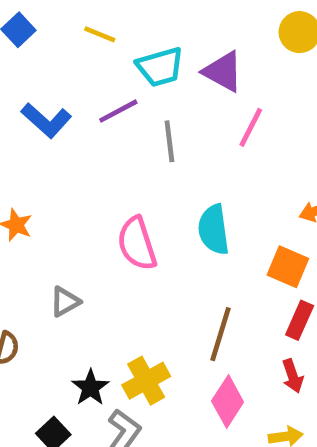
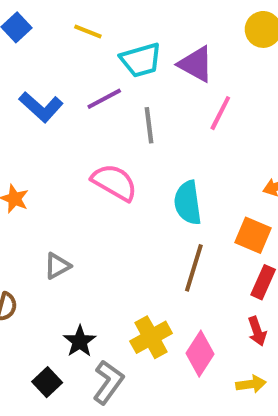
pink semicircle: (137, 244) -> (114, 182), moved, turned 138
brown line: (221, 334) -> (194, 268), moved
yellow cross: (146, 381) -> (151, 337), moved

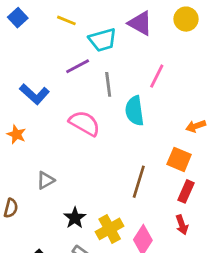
purple triangle: (196, 64) -> (140, 23), moved
blue L-shape: (41, 107) -> (34, 94), moved
cyan semicircle: (188, 203) -> (135, 111), moved
black star: (80, 341) -> (75, 218), moved

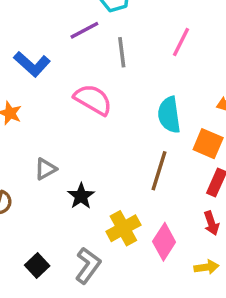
cyan semicircle: (135, 111) -> (169, 115), moved
black star: (75, 218) -> (81, 196), moved

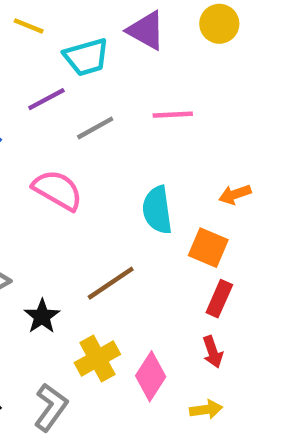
pink line: (181, 42) -> (173, 115), turned 60
gray line: (122, 52) -> (95, 128), turned 68
brown line: (159, 171) -> (111, 283), moved, turned 39

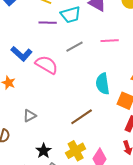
purple line: (46, 99) -> (48, 23), moved, turned 30
pink semicircle: (58, 190) -> (47, 65), moved
black star: (42, 316) -> (44, 151), moved

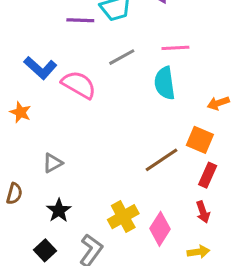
cyan semicircle: (103, 84) -> (165, 83), moved
brown line: (82, 117) -> (162, 160), moved
black star: (44, 151) -> (59, 210), moved

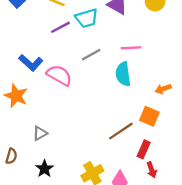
purple line: (80, 20) -> (60, 27), turned -30
orange star: (20, 112) -> (16, 96), size x1.5
red rectangle: (208, 175) -> (144, 149), moved

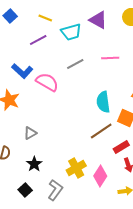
purple line: (60, 27) -> (38, 40), moved
cyan semicircle: (123, 74) -> (103, 102), moved
red rectangle: (144, 149) -> (121, 147), turned 35

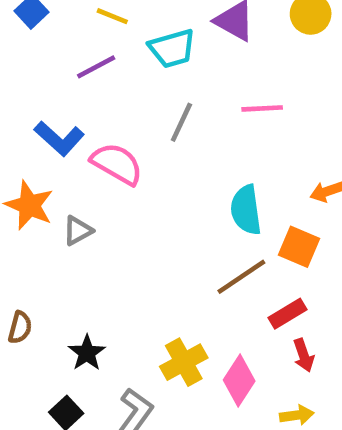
gray line: (75, 64) -> (181, 122), turned -36
gray triangle: (30, 133) -> (78, 231), moved

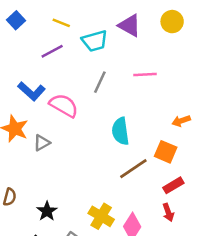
cyan semicircle: (246, 210) -> (120, 131), moved
red rectangle: (288, 314) -> (173, 185), moved
yellow cross: (184, 362) -> (101, 216), turned -30

